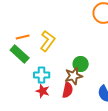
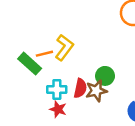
orange line: (23, 37) -> (44, 54), moved
red semicircle: (68, 90) -> (80, 88), moved

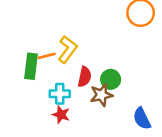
green rectangle: (30, 64) -> (31, 66), turned 55
red semicircle: (80, 88) -> (84, 77), moved

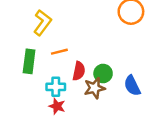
yellow L-shape: (68, 49) -> (42, 23), moved
orange line: (47, 56) -> (59, 52), moved
blue semicircle: (142, 119) -> (132, 86), moved

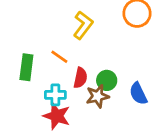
yellow L-shape: (42, 23) -> (83, 25), moved
orange line: (59, 52) -> (59, 57), turned 49
red star: (57, 106) -> (57, 116), size x1.5

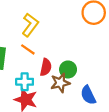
yellow L-shape: (83, 25) -> (30, 25), moved
blue semicircle: (138, 94) -> (88, 95), moved

